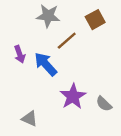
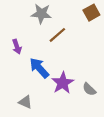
brown square: (95, 20) -> (91, 13), moved
blue arrow: (46, 64) -> (39, 68), moved

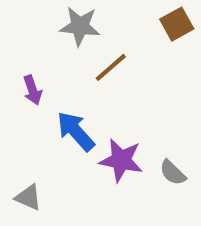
purple star: (63, 83) -> (121, 160), turned -30
gray triangle: (25, 102) -> (28, 197), moved

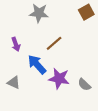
brown line: (111, 67) -> (54, 43), moved
gray triangle: (28, 197) -> (14, 83), moved

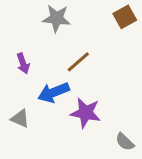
blue arrow: (37, 64) -> (54, 92), turned -70
gray semicircle: (84, 85) -> (125, 142), moved

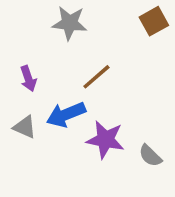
gray triangle: (20, 119) -> (25, 127), moved
gray semicircle: (125, 142) -> (150, 156), moved

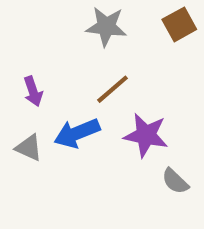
gray star: (70, 23) -> (106, 27), moved
purple star: (105, 140) -> (146, 135), moved

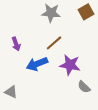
gray triangle: (29, 148) -> (11, 92), moved

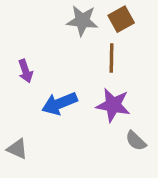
brown square: (86, 12) -> (121, 19), moved
brown line: (54, 43) -> (111, 58), moved, turned -48

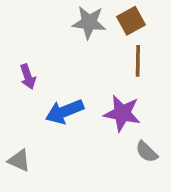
brown line: (111, 58) -> (138, 61), moved

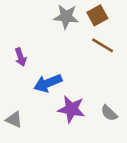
brown line: (138, 61) -> (103, 45), turned -60
purple star: (122, 113) -> (71, 109), moved

